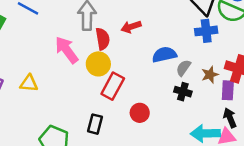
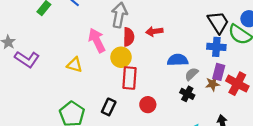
yellow triangle: (29, 83) -> (75, 65), moved
red rectangle: (113, 86) -> (130, 78), turned -35
purple rectangle: (228, 90) -> (219, 72), moved

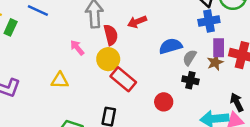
pink arrow: (97, 40) -> (77, 48), size x0.6
red rectangle: (130, 78) -> (123, 79), turned -40
red circle: (148, 105) -> (164, 102), moved

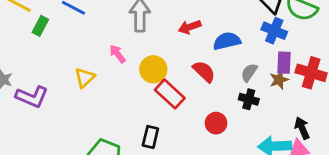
blue cross: (209, 21) -> (274, 31), turned 30
red semicircle: (111, 35) -> (204, 71), moved, turned -36
blue semicircle: (171, 46) -> (227, 41), moved
yellow triangle: (60, 80) -> (85, 78), moved, turned -48

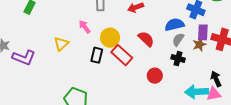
blue semicircle: (227, 41) -> (174, 25), moved
black rectangle: (150, 137) -> (97, 55), moved

